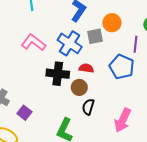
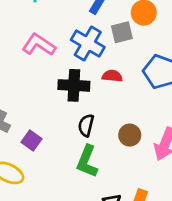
brown circle: (79, 87) -> (130, 135), moved
black semicircle: (88, 107) -> (86, 125), moved

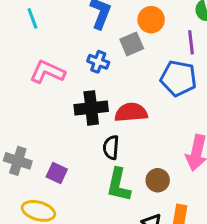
blue cross: (88, 44) -> (98, 62), size x0.6
red semicircle: (112, 76) -> (131, 112), moved, size x1.5
brown circle: (130, 135) -> (158, 180), moved

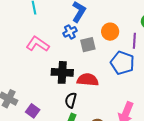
orange circle: (151, 20) -> (110, 32), moved
gray square: (132, 44) -> (88, 45), moved
blue cross: (98, 62) -> (70, 32), moved, turned 32

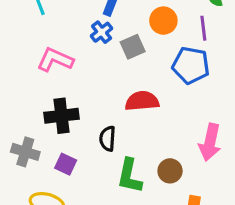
black cross: (62, 72) -> (62, 116), moved
black semicircle: (71, 100) -> (107, 139), moved

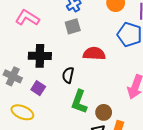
gray square: (133, 47) -> (73, 26), moved
pink L-shape: (55, 60) -> (27, 18), moved
brown circle: (170, 171) -> (104, 112), moved

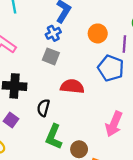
gray square: (73, 26) -> (51, 56), turned 35

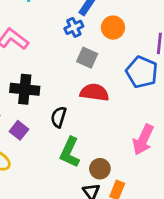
orange circle: (98, 33) -> (113, 28), moved
gray square: (51, 56) -> (87, 58), moved

